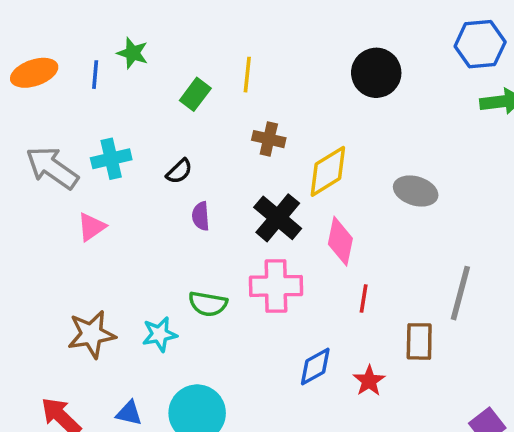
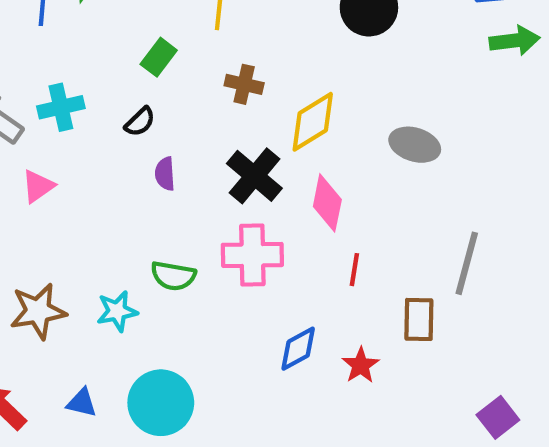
green rectangle: (195, 94) -> (159, 57), moved

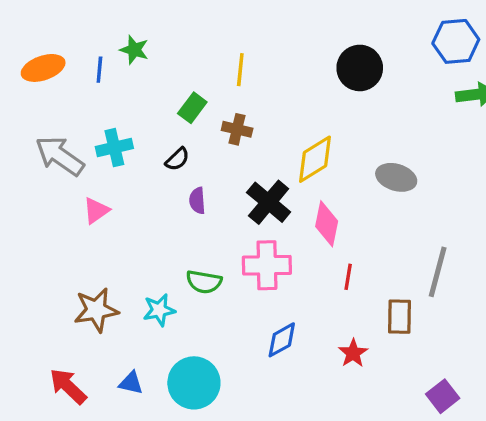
brown cross: (244, 84) -> (237, 129), moved
blue diamond: (298, 349) -> (282, 340), moved
purple square: (498, 417) -> (443, 396), moved

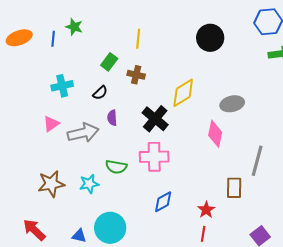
gray arrow: (60, 156) -> (83, 133), moved, turned 132
gray ellipse: (396, 177) -> (232, 104), turned -30
pink diamond: (327, 224) -> (215, 134), moved
red line: (348, 277) -> (203, 234), moved
blue triangle: (131, 383) -> (79, 236), moved

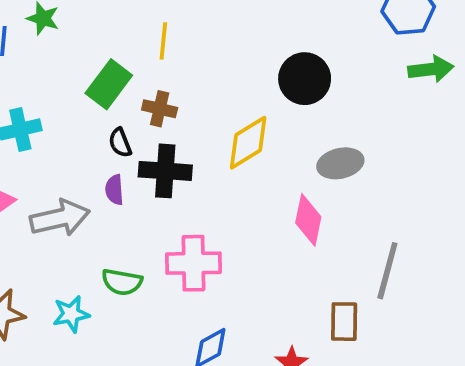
black circle: (210, 38) -> (305, 79), moved
green rectangle: (109, 62) -> (109, 84), size x1.4
black semicircle: (100, 93) -> (120, 143), moved, turned 112
black cross: (155, 119) -> (165, 171), moved, turned -36

